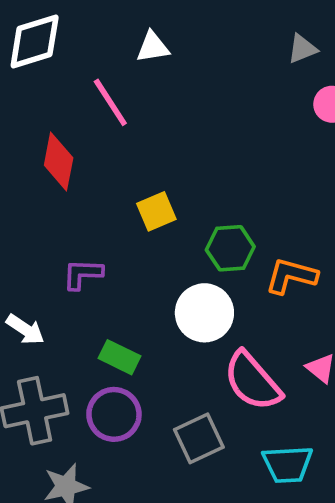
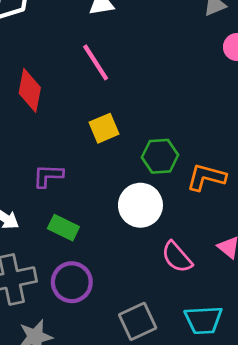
pink line: (110, 102) -> (96, 62), moved
green rectangle: (120, 357) -> (63, 228), moved
pink semicircle: (252, 381) -> (177, 257), size x0.7
gray square: (199, 438) -> (138, 321), moved

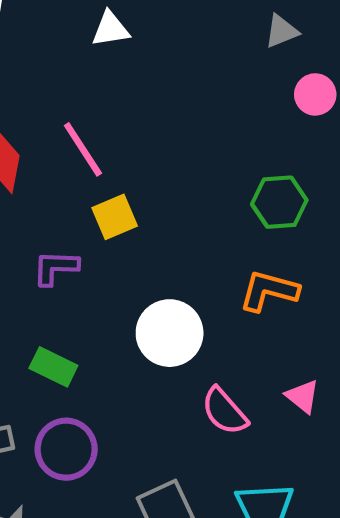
pink line: (96, 62) -> (83, 149), moved
green hexagon: (160, 156) -> (279, 202), moved
purple L-shape: (48, 176) -> (56, 268), moved

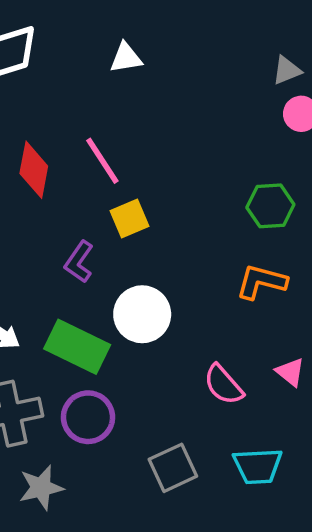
gray triangle: (281, 31) -> (287, 70), moved
purple L-shape: (56, 268) -> (79, 262), turned -57
white circle: (170, 333) -> (142, 314), moved
green rectangle: (53, 367) -> (77, 347), size x1.6

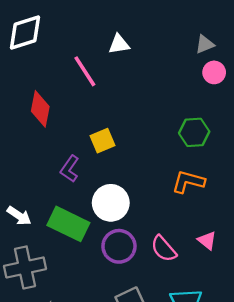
white triangle: (126, 58) -> (119, 44), moved
pink line: (102, 161) -> (85, 71), moved
purple circle: (88, 417) -> (119, 246), moved

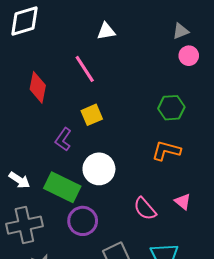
pink line: (85, 71) -> (85, 69), moved
purple circle: (119, 246) -> (83, 221), moved

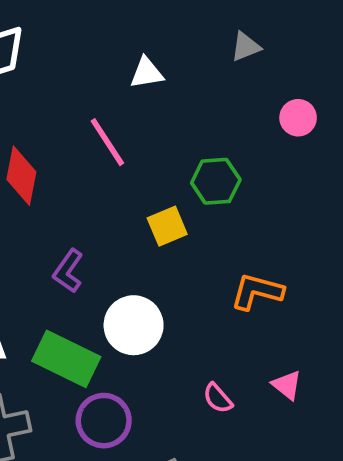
gray triangle: (181, 31) -> (246, 47), moved
green hexagon: (171, 108) -> (216, 181), moved
yellow square: (92, 115) -> (167, 226), moved
pink semicircle: (145, 209) -> (218, 398), size x0.7

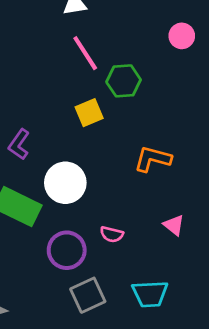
pink line: (107, 142) -> (85, 53), moved
pink semicircle: (218, 398) -> (112, 234), moved, turned -35
purple circle: (104, 421) -> (67, 250), moved

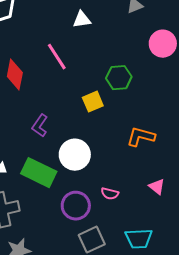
pink circle: (182, 36) -> (163, 44), size x1.4
pink line: (85, 53) -> (57, 57), moved

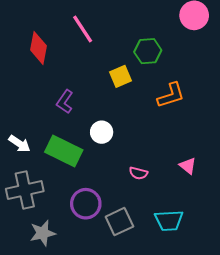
orange L-shape: (141, 137) -> (171, 95), moved, turned 148
white circle: (75, 155) -> (102, 132), size x0.7
purple circle: (76, 206) -> (86, 204), moved

